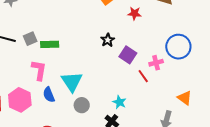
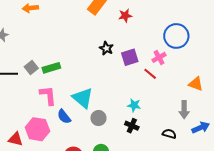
purple square: (128, 55) -> (130, 57), turned -36

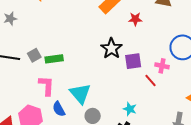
black star: (106, 48) -> (111, 48), size x1.5
pink cross: (159, 57) -> (162, 66), turned 32

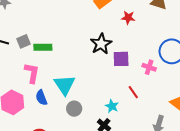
red line: (151, 81) -> (133, 92), moved

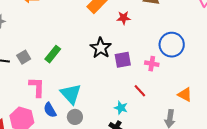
green rectangle: (43, 47) -> (53, 54), moved, turned -42
gray circle: (74, 109) -> (75, 117), moved

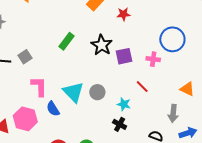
green rectangle: (53, 54) -> (66, 41), moved
gray circle: (75, 117) -> (97, 92), moved

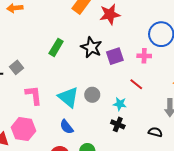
red star: (124, 14) -> (110, 14), size x1.5
blue semicircle: (53, 109) -> (67, 127), moved

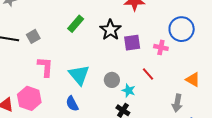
gray circle: (92, 95) -> (112, 80), moved

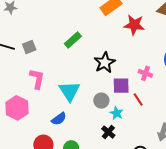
black star: (110, 30) -> (105, 63), moved
purple square: (132, 43) -> (121, 86), moved
pink cross: (161, 47) -> (145, 73), moved
blue semicircle: (72, 104) -> (59, 119), turned -105

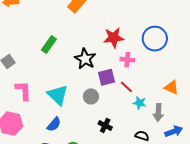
red star: (134, 25) -> (114, 38), moved
cyan star: (117, 113) -> (140, 103), moved

